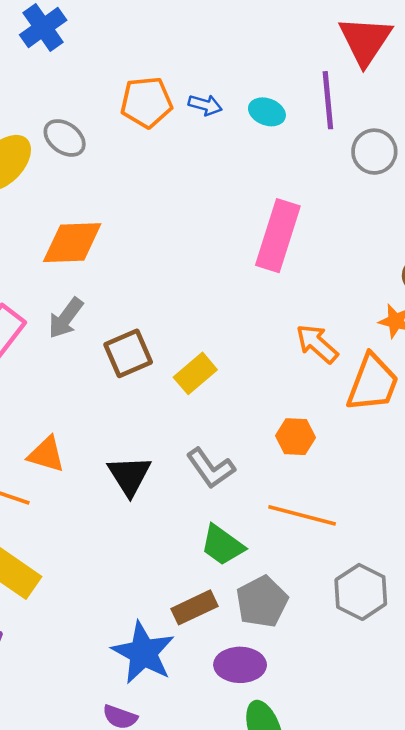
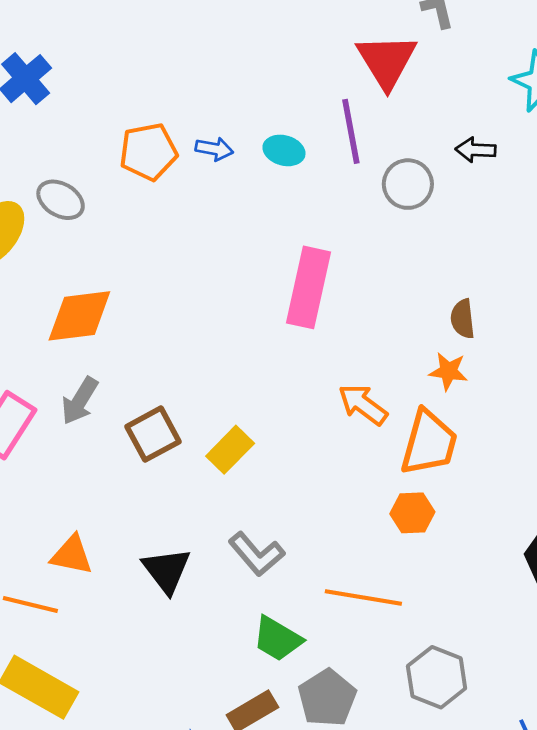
orange hexagon: (295, 437) -> (412, 513), moved

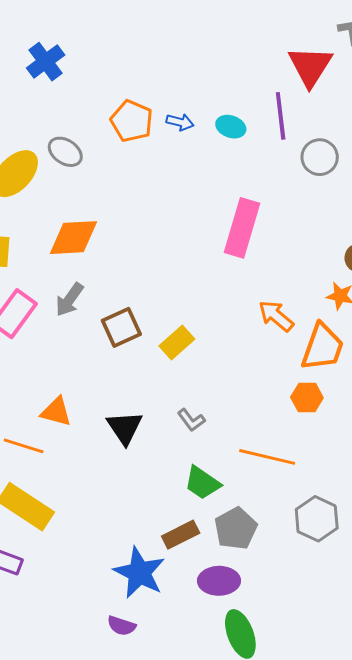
orange pentagon: (148, 152) -> (132, 121), turned 30
gray L-shape: (257, 554) -> (191, 420), size x0.7

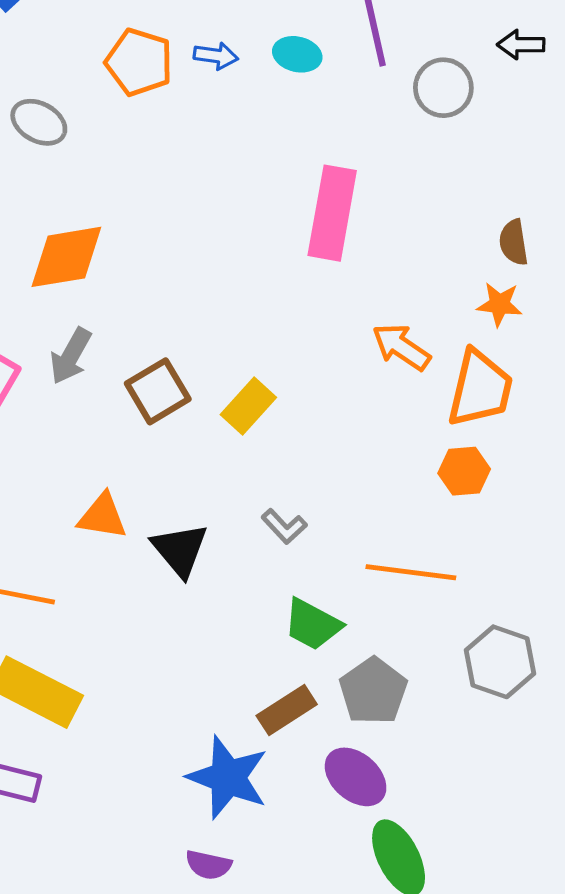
orange triangle: (56, 412) -> (102, 516), moved
purple ellipse: (219, 581) -> (356, 777), turned 48

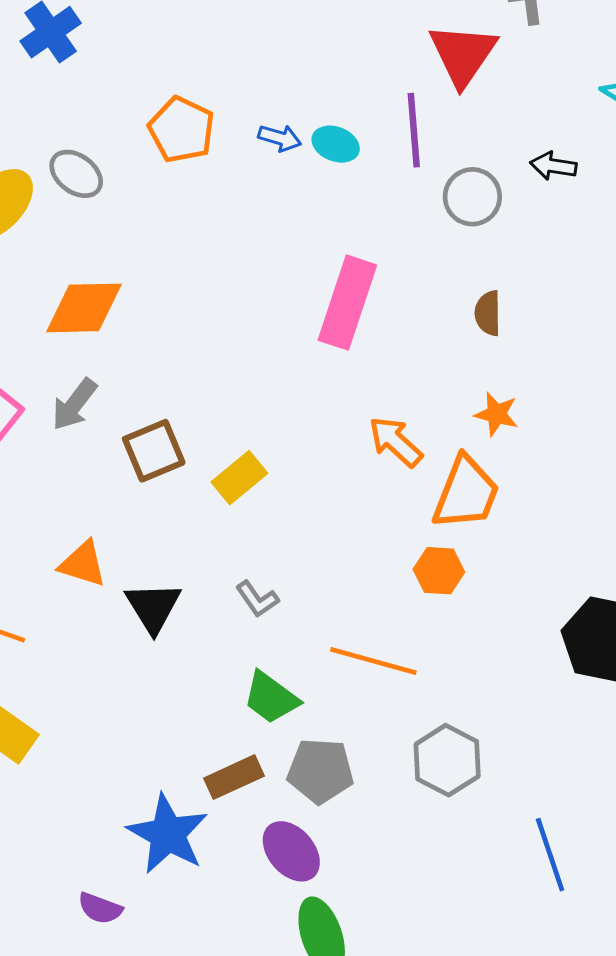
blue arrow: (216, 56) -> (280, 138), moved
brown semicircle: (514, 242) -> (488, 313), moved
gray pentagon: (373, 691) -> (320, 771), turned 30
purple semicircle: (208, 865) -> (100, 908), moved

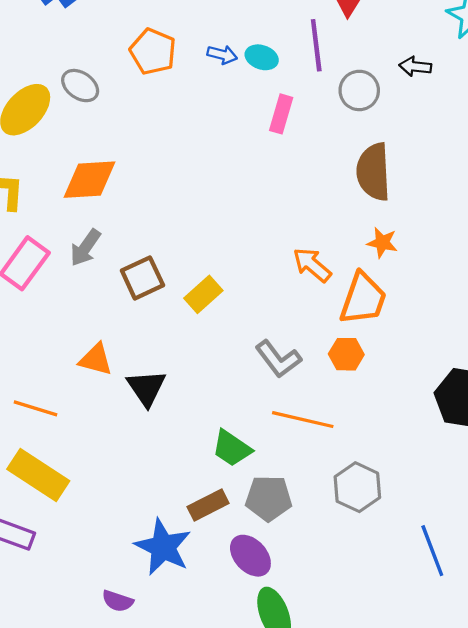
pink rectangle: (347, 303) -> (281, 114), moved, size x0.6
brown semicircle: (488, 313) -> (373, 172), size x1.8
gray L-shape: (257, 599) -> (278, 359), moved, size x1.5

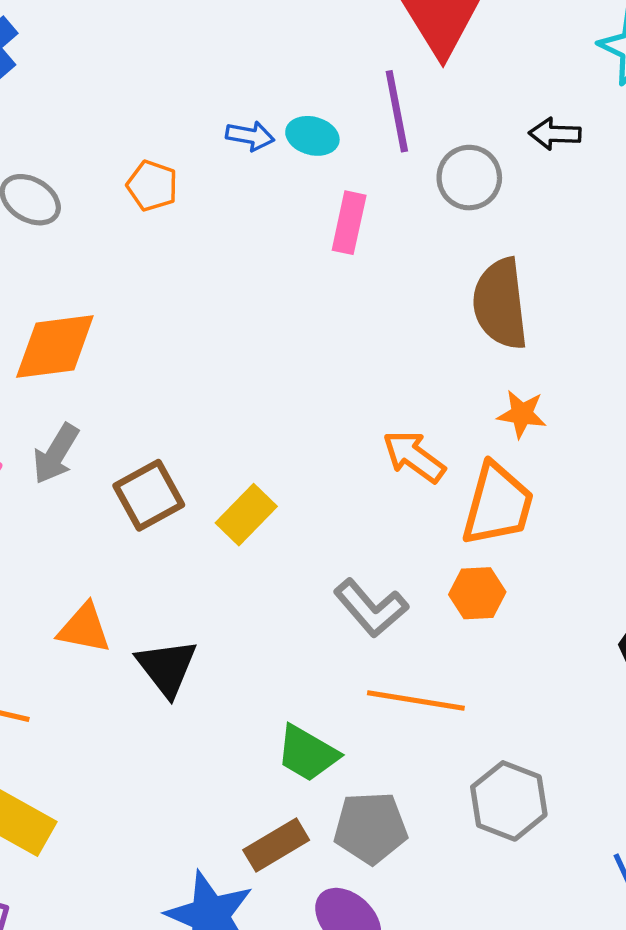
orange pentagon: (153, 52) -> (152, 186), moved, size x0.7

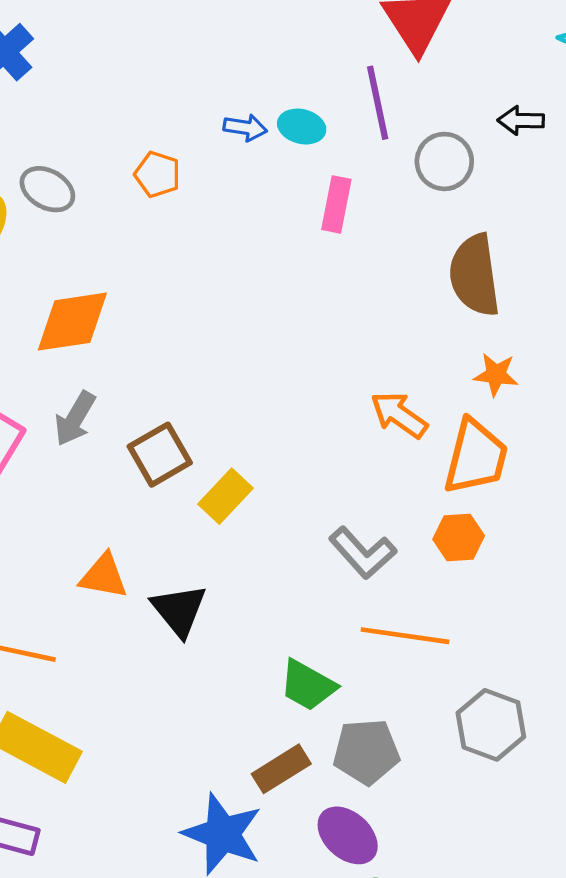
yellow rectangle: (246, 515) -> (225, 496), moved

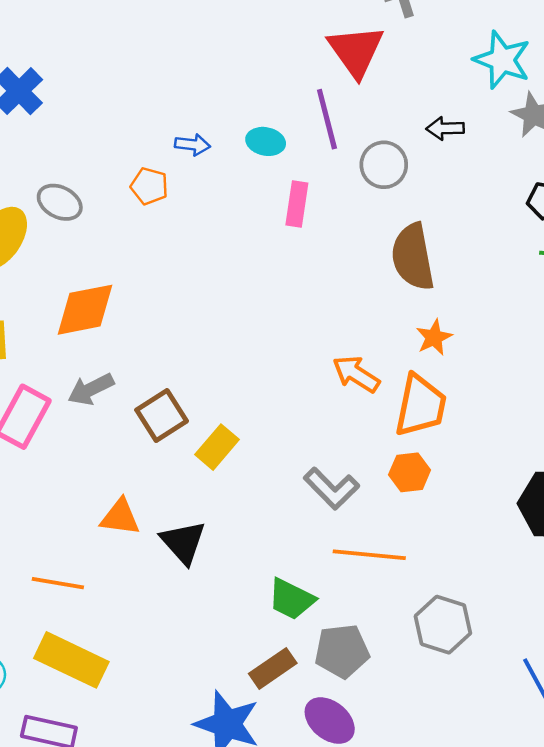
blue arrow: (245, 128) -> (193, 145), moved
orange star: (496, 375) -> (434, 337), turned -30
gray arrow: (75, 419) -> (91, 389), turned 36

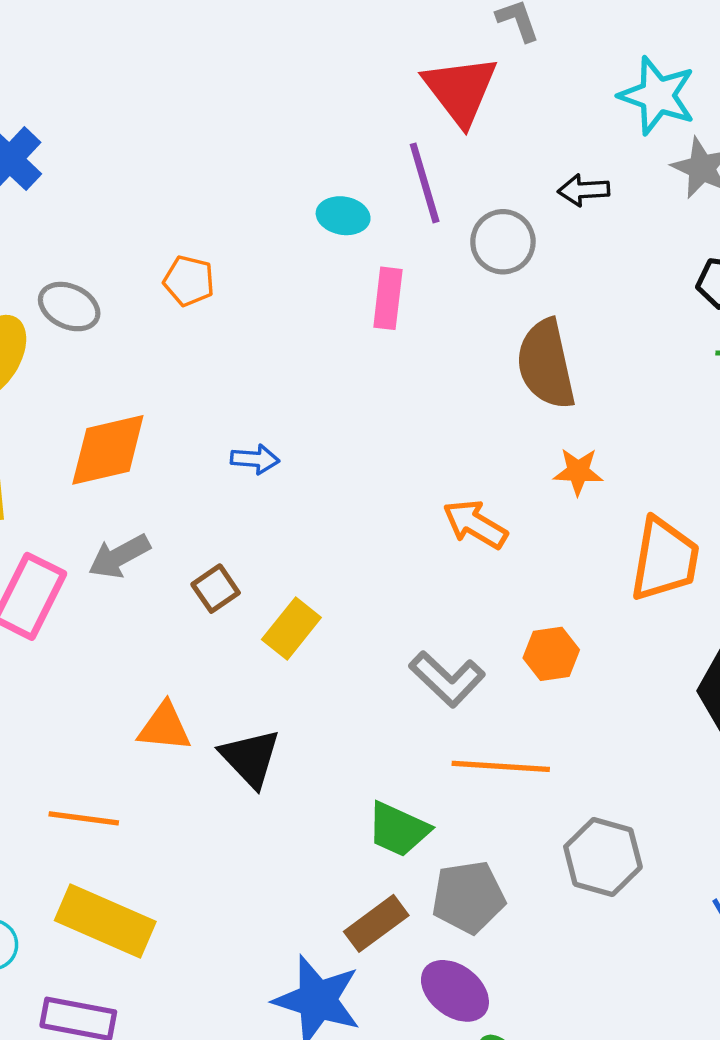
blue arrow: (193, 145) -> (255, 459), moved
orange star: (434, 337) -> (578, 472), turned 30
orange trapezoid: (421, 406) -> (665, 559), moved
brown square: (162, 415) -> (216, 589), size x0.7

